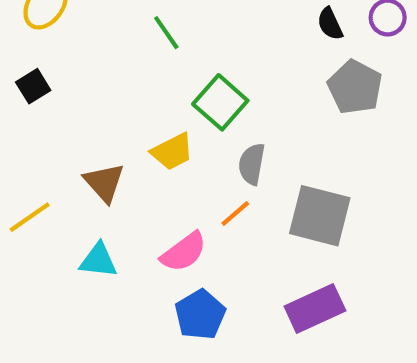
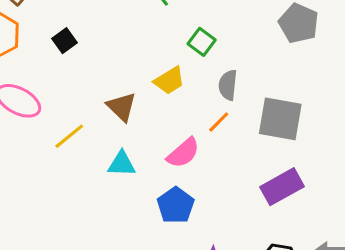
green square: (220, 102) -> (202, 42), size x0.7
blue pentagon: (200, 315) -> (176, 205), moved

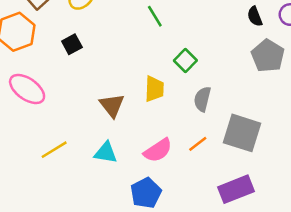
yellow trapezoid: (169, 81) -> (154, 89), turned -64
orange line: (219, 122) -> (198, 144), moved
yellow line: (69, 136) -> (54, 150), moved

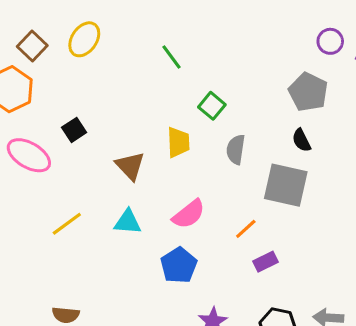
black semicircle: (255, 16) -> (301, 140), moved
black square: (72, 44) -> (74, 130), moved
orange line: (198, 144) -> (246, 229), moved
purple rectangle: (236, 189) -> (266, 262), moved, size x0.6

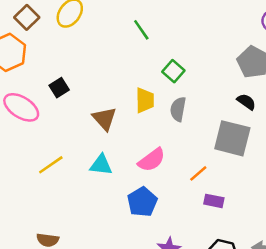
black semicircle: (301, 140) -> (246, 102), turned 150
gray semicircle: (236, 149) -> (178, 109), moved
purple rectangle: (266, 262) -> (214, 201), turned 36

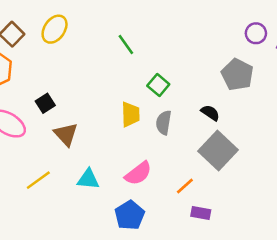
black semicircle: (246, 102) -> (210, 113), moved
brown triangle: (105, 119) -> (66, 134), moved
gray square: (232, 138) -> (218, 151), turned 30

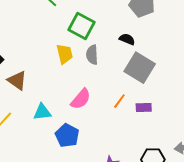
green square: (158, 85) -> (82, 26), size x1.5
purple rectangle: (201, 213) -> (144, 107), moved
blue pentagon: (130, 215) -> (67, 135), moved

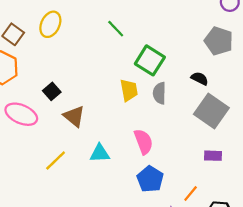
pink semicircle: (81, 99) -> (144, 142), turned -65
orange line: (119, 101) -> (191, 193), moved
blue pentagon: (67, 135) -> (150, 179), moved

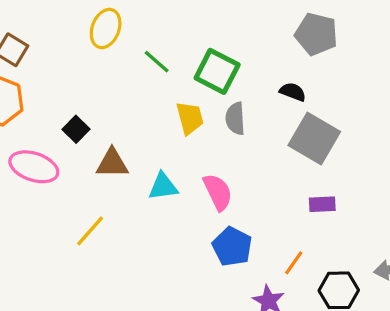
yellow ellipse: (50, 24) -> (106, 29), moved
green line: (116, 29) -> (157, 62), moved
brown triangle: (74, 116) -> (112, 163), turned -35
cyan triangle: (100, 153) -> (163, 186), moved

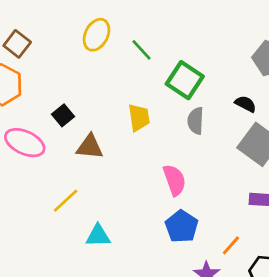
green line: (157, 62) -> (142, 50), moved
yellow trapezoid: (190, 118) -> (139, 118), moved
cyan triangle: (163, 186) -> (98, 236), moved

